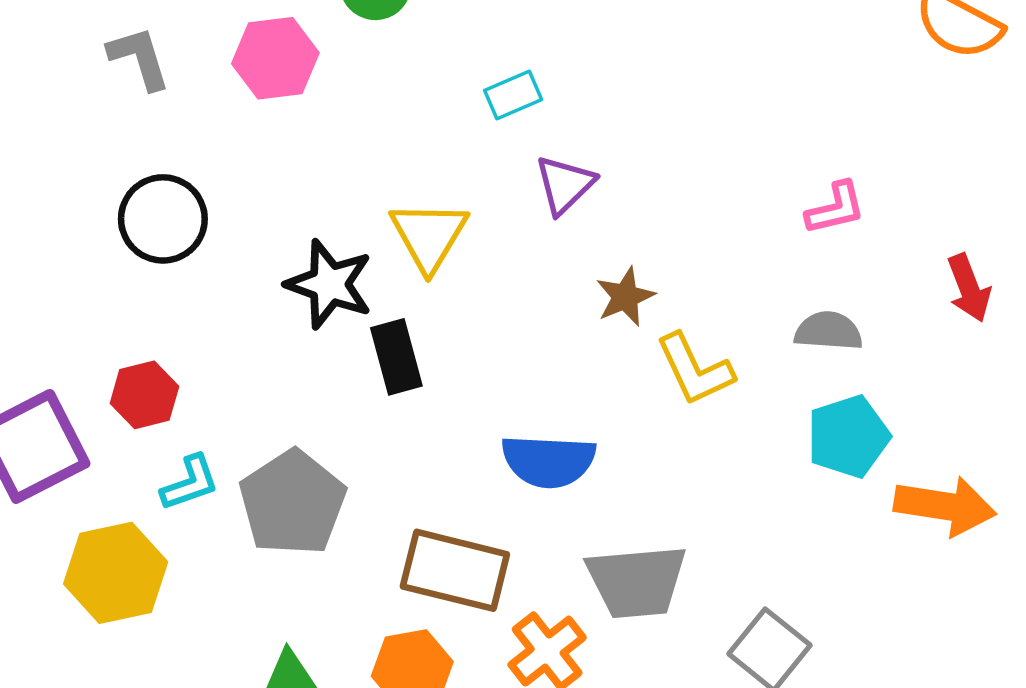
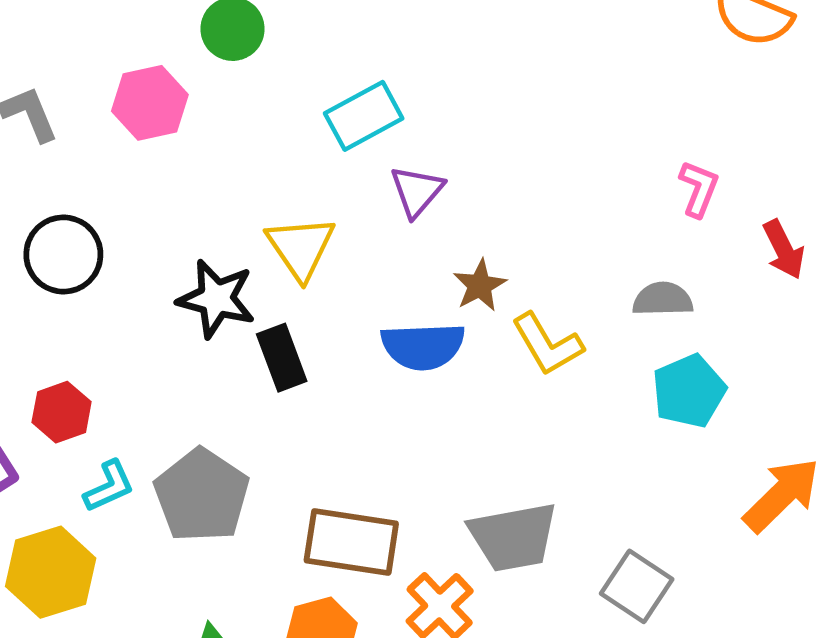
cyan rectangle: (513, 95) -> (364, 116), size x1.5
pink L-shape: (836, 208) -> (699, 189), moved, turned -50
blue semicircle: (548, 461) -> (423, 346), moved
orange arrow: (945, 506) -> (782, 495), moved, turned -48

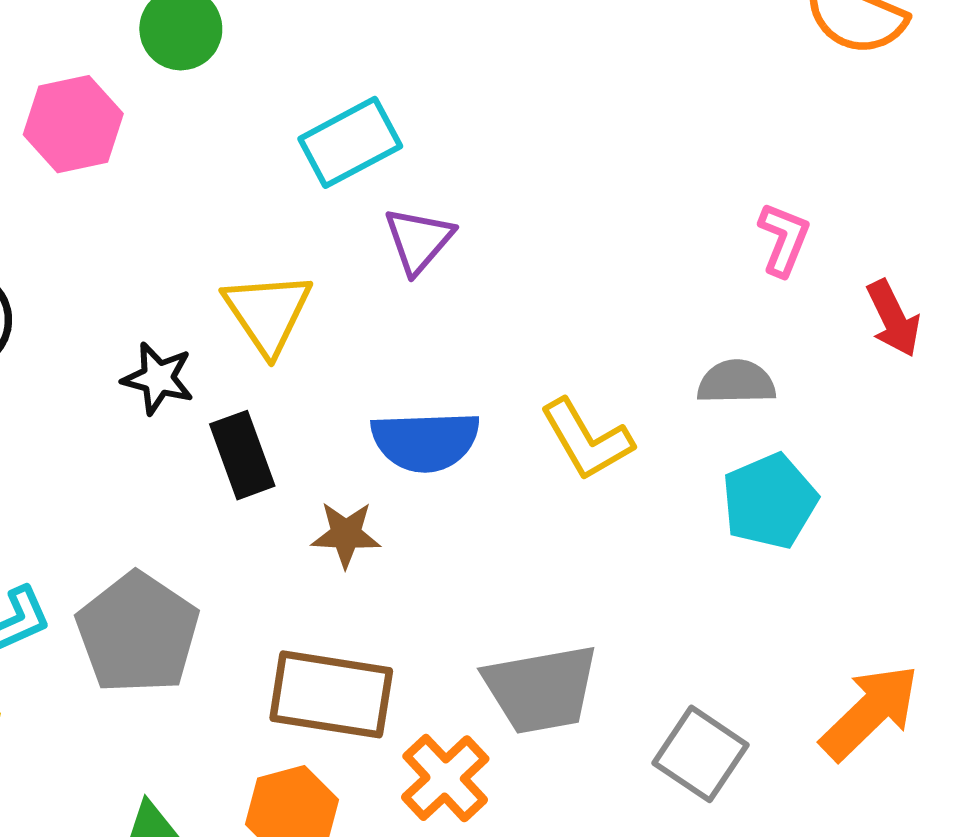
brown star: (480, 285) -> (346, 534), moved, turned 30
black star: (216, 299) -> (158, 378), size x0.7
orange arrow: (782, 495) -> (870, 712), moved

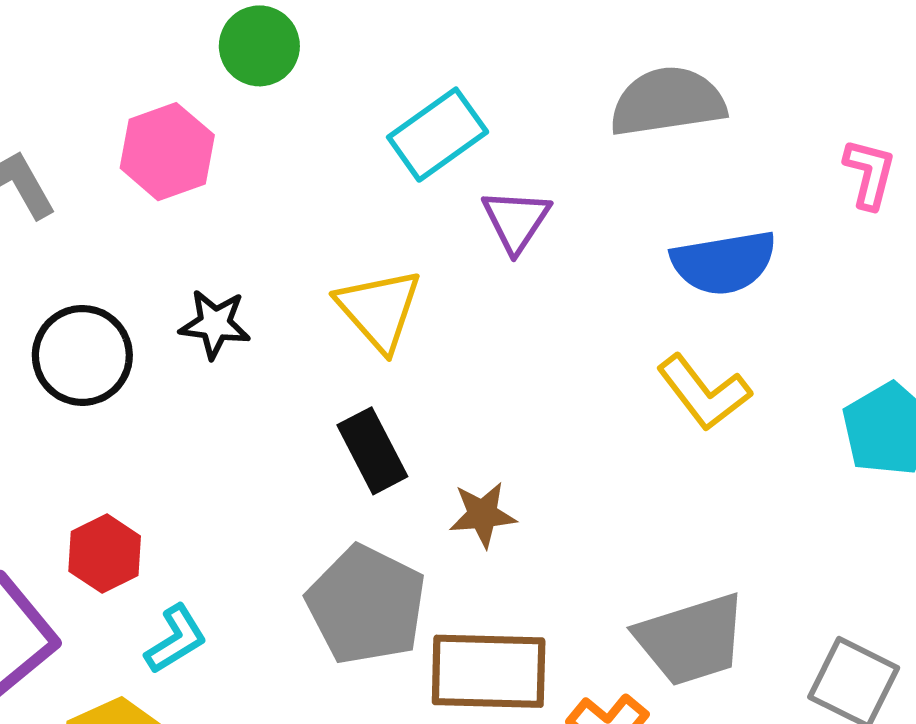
black star: (158, 378) -> (215, 324), moved
gray semicircle: (736, 382) -> (668, 102), moved, size x1.5
blue semicircle: (425, 441) -> (724, 263), moved
gray pentagon: (138, 633) -> (366, 605), moved

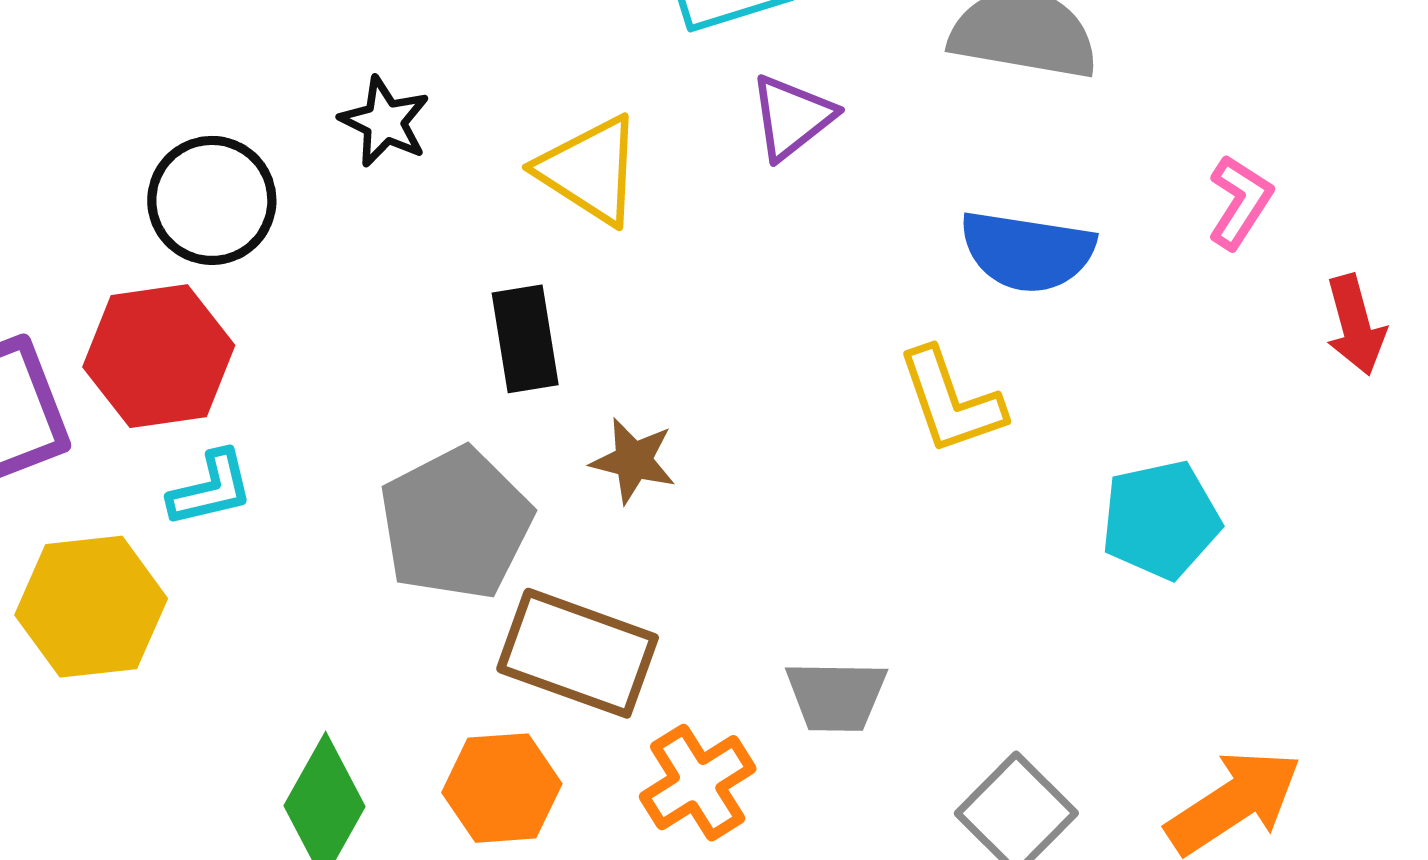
yellow triangle: (379, 310) -> (590, 170), turned -34
black circle: (82, 355) -> (212, 200), moved
red hexagon: (105, 554) -> (159, 356), size x1.5
gray trapezoid: (691, 640) -> (836, 696), size x0.7

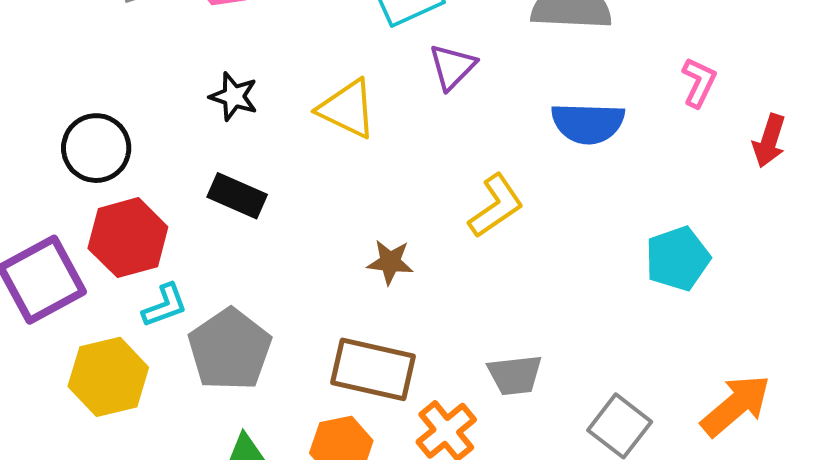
black circle: (212, 200) -> (96, 148), moved
red arrow: (1355, 325) -> (769, 141), turned 40
black rectangle: (525, 339) -> (237, 196), moved, turned -50
yellow L-shape: (951, 401) -> (496, 206), moved, turned -98
gray pentagon: (456, 524) -> (230, 350), moved

